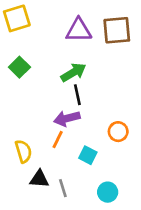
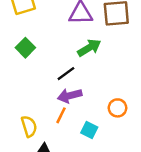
green arrow: (73, 72) -> (89, 48), moved
black line: (77, 95) -> (66, 74), moved, turned 66

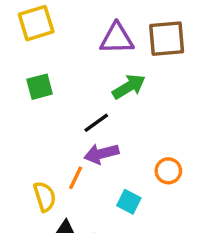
green square: (25, 48) -> (40, 87), turned 30
orange line: (61, 115) -> (76, 178), moved

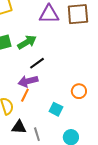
green arrow: (129, 87) -> (27, 42), moved
purple arrow: (101, 154) -> (28, 81), moved

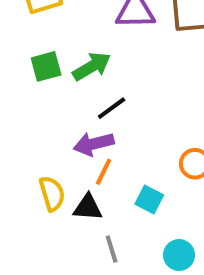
orange line: (25, 95) -> (104, 172), moved
black triangle: (19, 127) -> (88, 207), moved

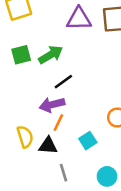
cyan square: (149, 199) -> (88, 141), turned 30

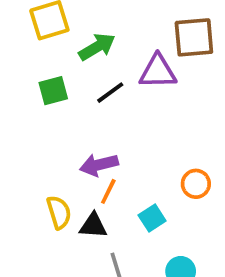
purple triangle: (79, 19) -> (158, 72), moved
green arrow: (51, 55) -> (97, 47), moved
black line: (63, 82) -> (110, 93), moved

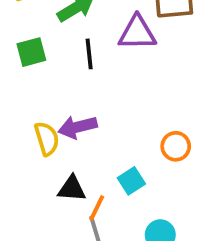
black line: (110, 93) -> (89, 54), turned -60
orange line: (108, 191) -> (97, 208), moved
yellow semicircle: (59, 212) -> (47, 139), moved

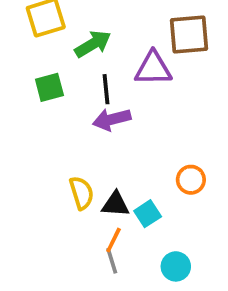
purple arrow: (78, 127) -> (112, 119), moved
yellow semicircle: (47, 139) -> (82, 193), moved
black triangle: (72, 189) -> (115, 204), moved

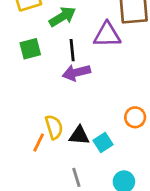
orange line: (114, 240) -> (39, 142), moved

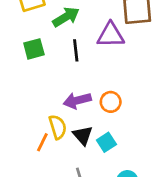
purple arrow: (76, 73) -> (77, 101), moved
orange circle: (135, 117) -> (111, 102), moved
black triangle: (79, 135) -> (83, 135), turned 45

